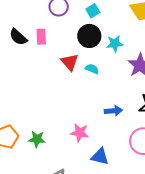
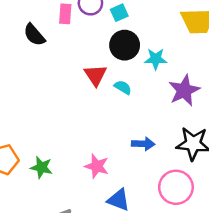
cyan square: (93, 11) -> (119, 13), moved
pink rectangle: (41, 37) -> (65, 14), moved

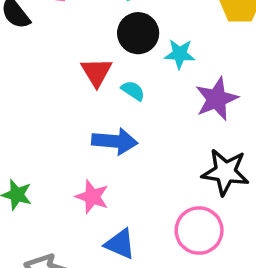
blue arrow: (143, 144) -> (115, 141), moved, size x1.4

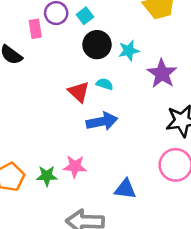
red triangle: (96, 72) -> (79, 92), moved
pink star: (92, 197) -> (75, 166), moved

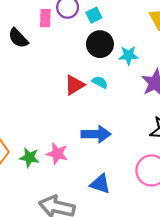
red triangle: (79, 92) -> (74, 85), turned 35
blue arrow: (102, 121) -> (96, 134), moved

